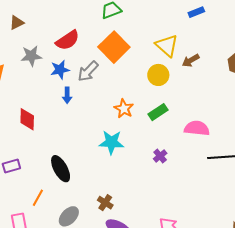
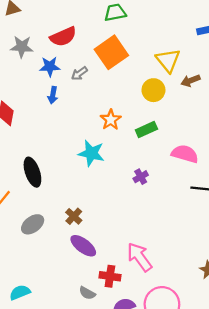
gray arrow: (88, 71) -> (79, 73), size x0.7

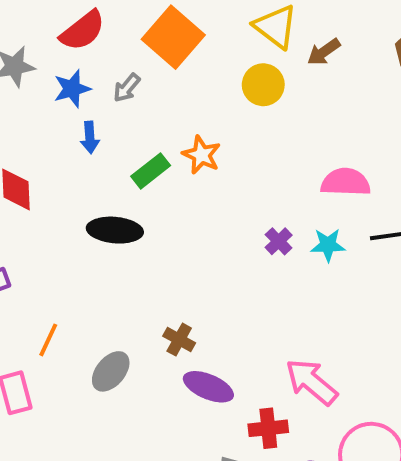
green rectangle: (146, 130) -> (151, 171), moved
cyan star: (91, 153) -> (328, 245), moved, size x0.7
black ellipse: (32, 172) -> (115, 230), moved, turned -52

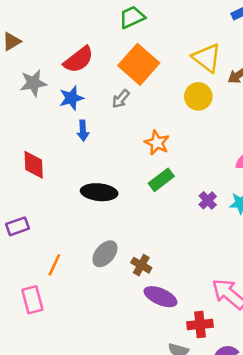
gray arrow: (127, 88) -> (121, 99), moved
green rectangle: (151, 171) -> (161, 180), moved
gray ellipse: (111, 371) -> (105, 254), moved

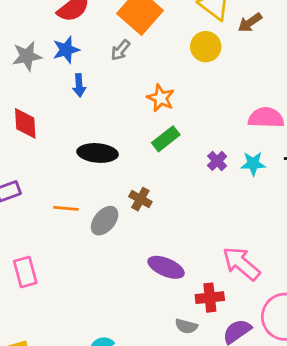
gray star: (33, 83) -> (27, 56), moved
orange line: (54, 265) -> (66, 208), moved, turned 70
brown cross: (141, 265) -> (140, 199), moved

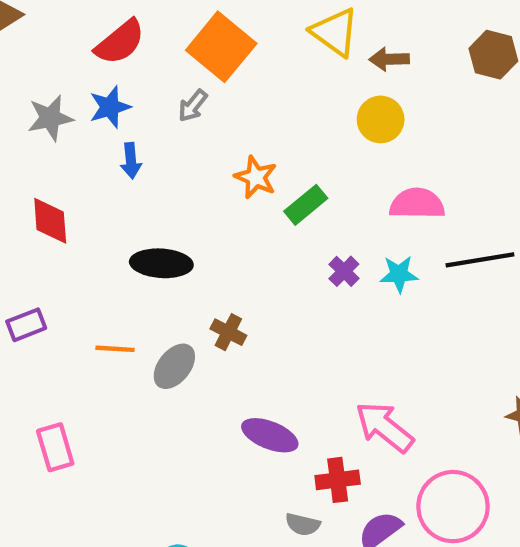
brown arrow: (250, 23) -> (389, 59), turned 35
yellow circle: (206, 47) -> (381, 119), moved
green rectangle: (166, 139) -> (306, 205), moved

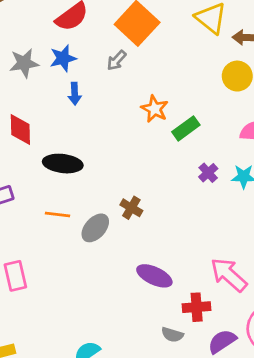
black ellipse: (161, 263) -> (63, 164), moved

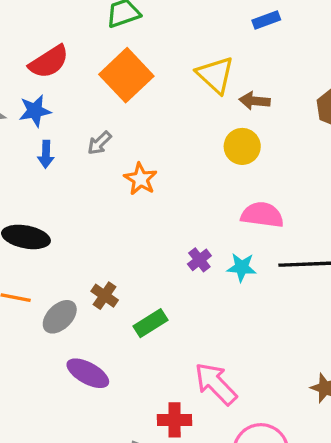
gray arrow: (117, 60) -> (99, 143), moved
green rectangle: (186, 128) -> (150, 323), moved
purple ellipse: (154, 276) -> (88, 373), moved

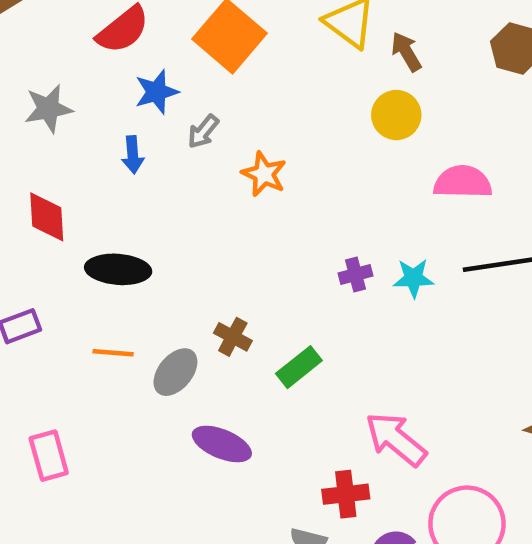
brown arrow: (255, 101) -> (406, 52), turned 60
blue star: (35, 111) -> (156, 92), moved
pink semicircle: (262, 215) -> (463, 182), moved
purple cross: (199, 260) -> (356, 274), turned 30

